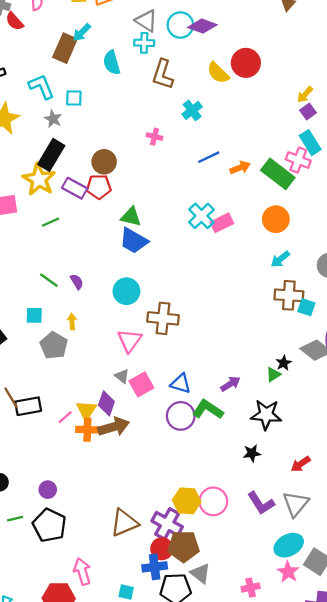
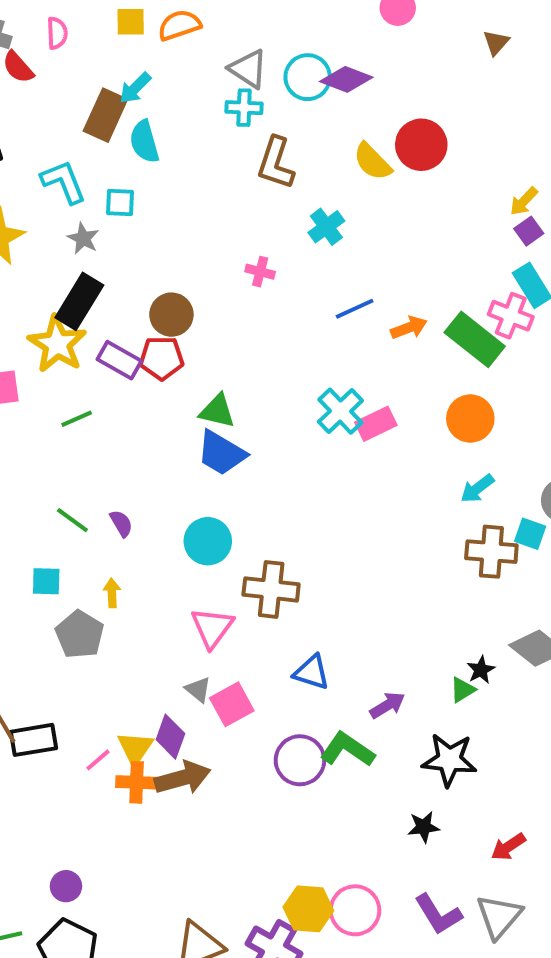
cyan semicircle: (112, 63) -> (144, 142), moved
cyan square: (306, 307) -> (530, 534), moved
blue triangle: (181, 384) -> (311, 672), moved

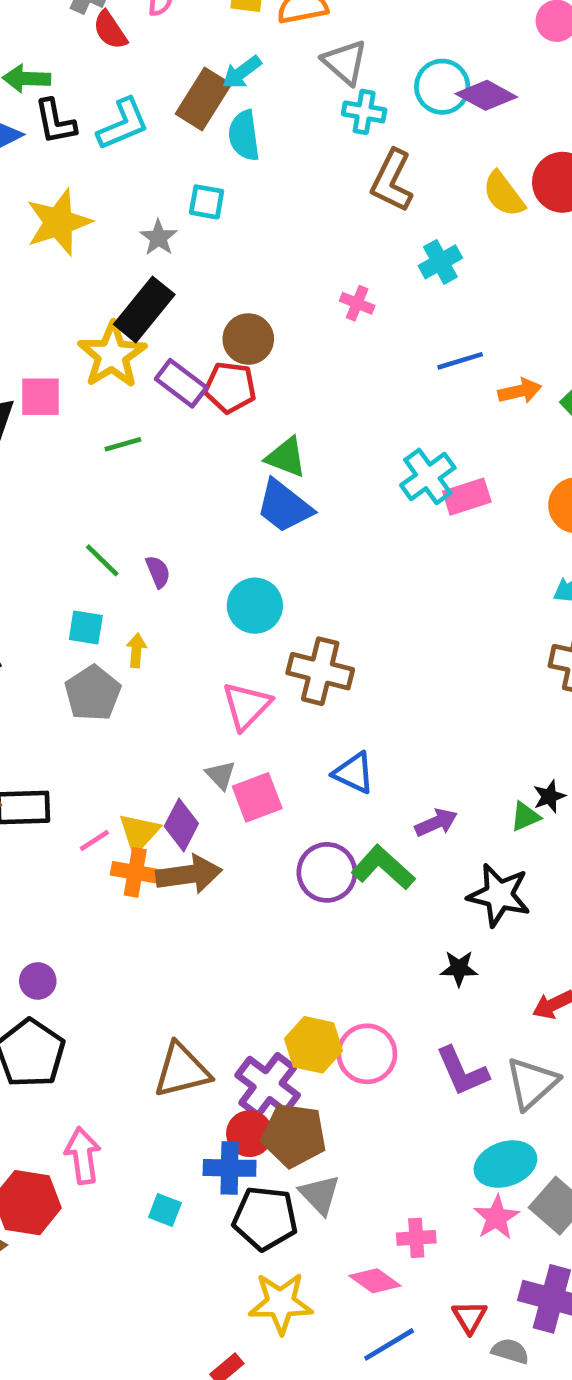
gray triangle: (248, 69) -> (345, 62), moved
cyan L-shape: (64, 182) -> (123, 124), moved, turned 81
cyan square: (46, 581) -> (86, 628), moved

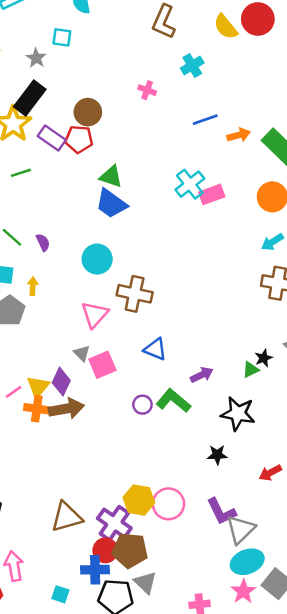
purple circle: (327, 872) -> (142, 405), size x0.6
gray triangle: (532, 1083) -> (241, 530), moved

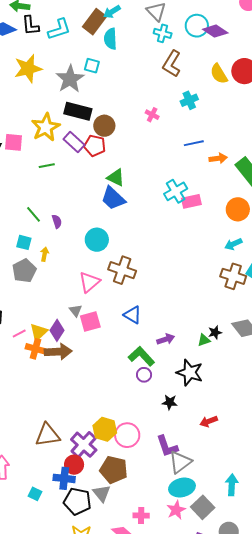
gray star: (36, 58) -> (70, 79), size x1.8
black rectangle: (30, 98) -> (78, 111), moved, turned 60
purple circle: (142, 405) -> (144, 375), moved
brown pentagon: (130, 550) -> (114, 470), moved

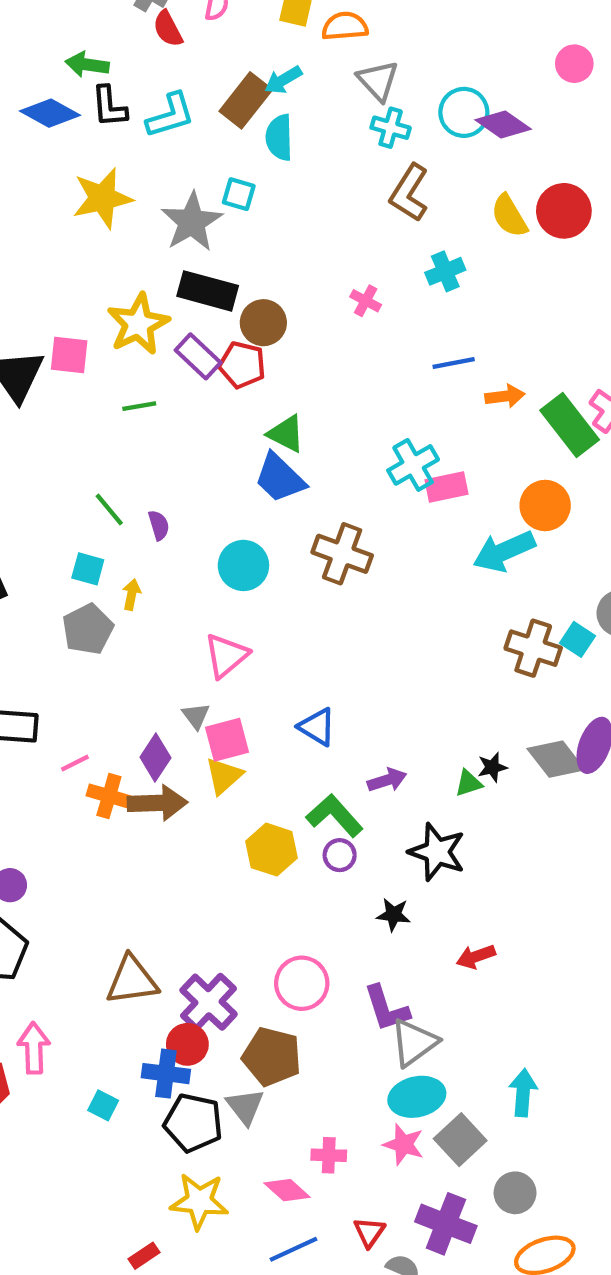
cyan arrow: (233, 244) -> (504, 551), moved, size x1.6
brown cross: (122, 270) -> (342, 554), moved
yellow triangle: (39, 332) -> (224, 776), moved
yellow hexagon: (105, 429) -> (271, 850), moved
pink star: (176, 510) -> (403, 1144), turned -30

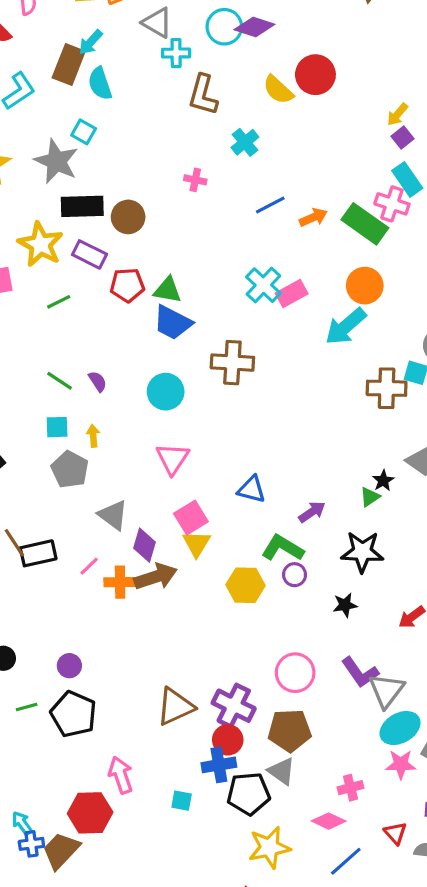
cyan square: (239, 194) -> (84, 132), turned 30
red pentagon: (242, 365) -> (127, 285), moved
gray triangle: (196, 716) -> (113, 515), moved, size x1.5

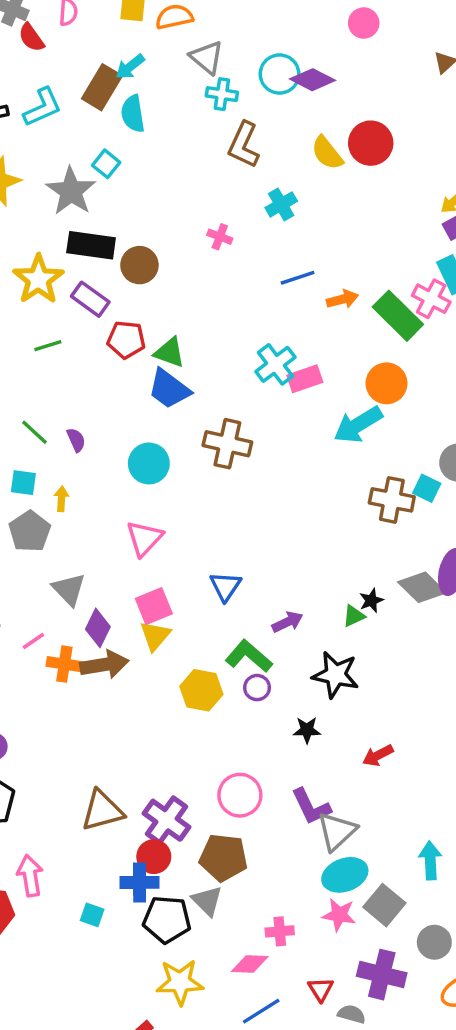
blue triangle: (252, 489) -> (225, 586), turned 40
pink diamond: (329, 821) -> (250, 964), turned -32

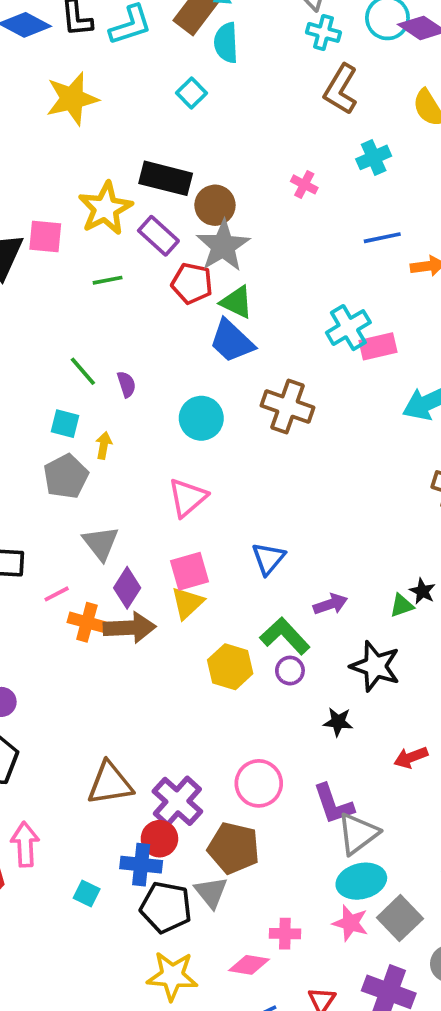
gray star: (71, 191) -> (223, 246), moved
black star: (371, 600) -> (422, 591), turned -30

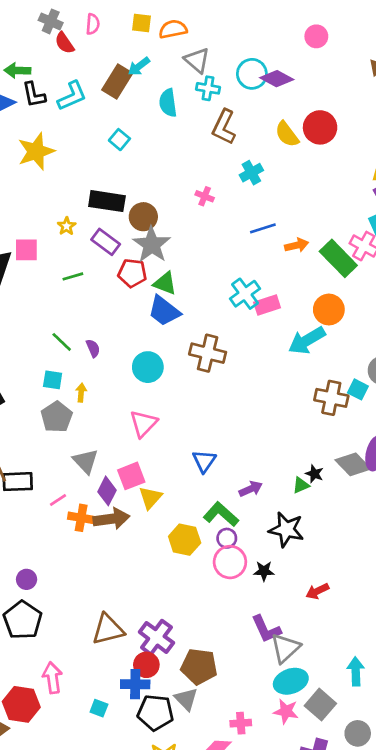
cyan semicircle: (226, 43) -> (168, 103), moved
yellow star: (105, 208) -> (67, 226), size x0.5
pink square: (189, 571) -> (131, 476), moved
pink circle: (259, 783) -> (230, 562), moved

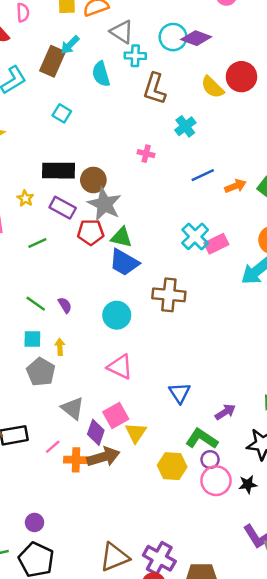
pink triangle: (143, 424) -> (120, 367), turned -40

